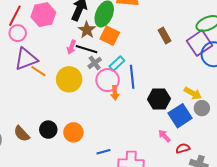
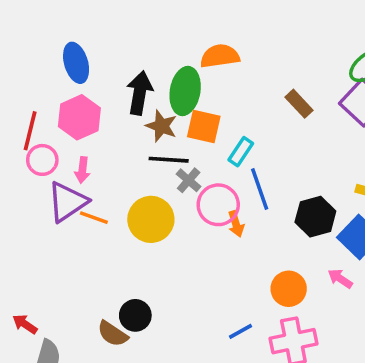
pink arrow: (71, 47) -> (82, 170), moved
cyan rectangle: (117, 64) -> (241, 152), moved
orange circle: (73, 132) -> (289, 289), moved
brown semicircle: (22, 134) -> (113, 334), moved

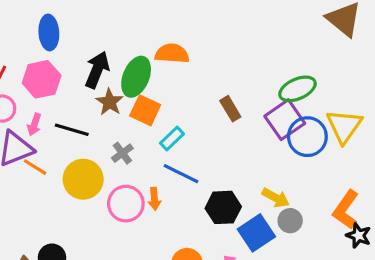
black line: (169, 160) -> (72, 130), moved
blue line: (260, 189) -> (181, 174), turned -57
pink circle: (218, 205) -> (126, 204), moved

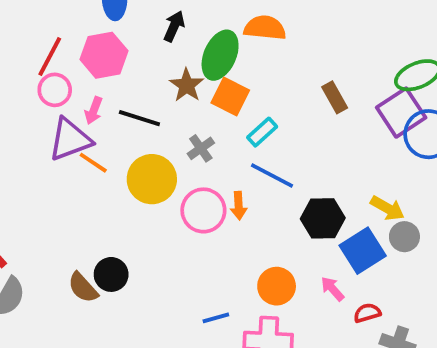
black arrow: (97, 70) -> (174, 26), moved, size x0.7

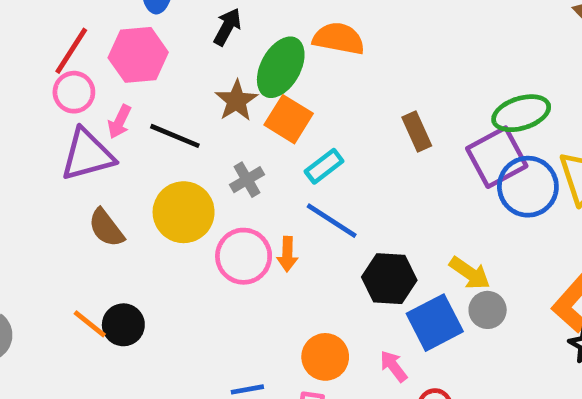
orange line: (93, 163) -> (90, 324), moved
brown semicircle: (83, 288) -> (106, 228), moved

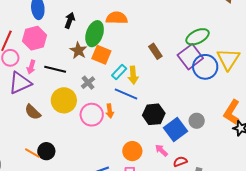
yellow arrow: (470, 273) -> (133, 75), moved, turned 60

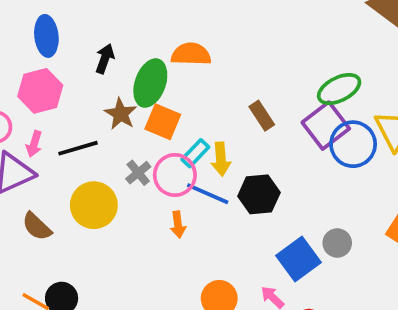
black line: (55, 69) -> (78, 148), turned -30
black hexagon: (154, 114) -> (259, 194), moved
pink circle: (92, 115) -> (175, 175), moved

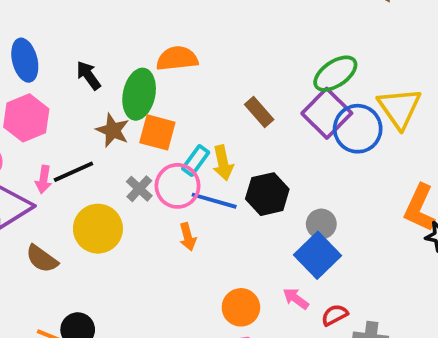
black arrow: (105, 59) -> (88, 75), turned -48
pink arrow: (34, 144) -> (44, 179), moved
gray circle: (337, 243) -> (321, 224), moved

